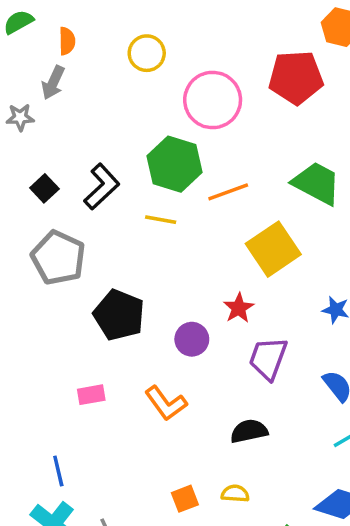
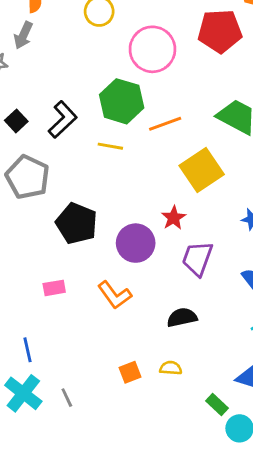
purple circle: (192, 339) -> (136, 243), size x1.4

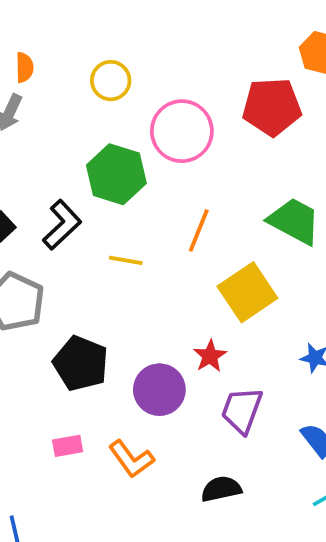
green hexagon: (122, 101) -> (116, 174), moved
orange line: (165, 124) -> (199, 230), turned -48
pink rectangle: (54, 288) -> (68, 446), moved

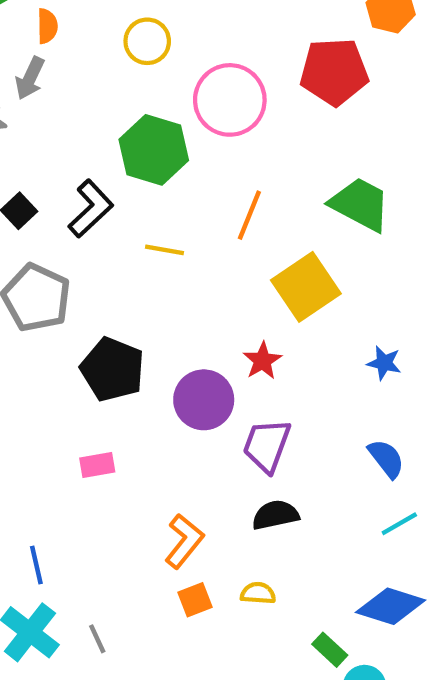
purple trapezoid: (242, 410) -> (267, 445), moved
orange L-shape: (131, 459) -> (184, 541), moved, turned -105

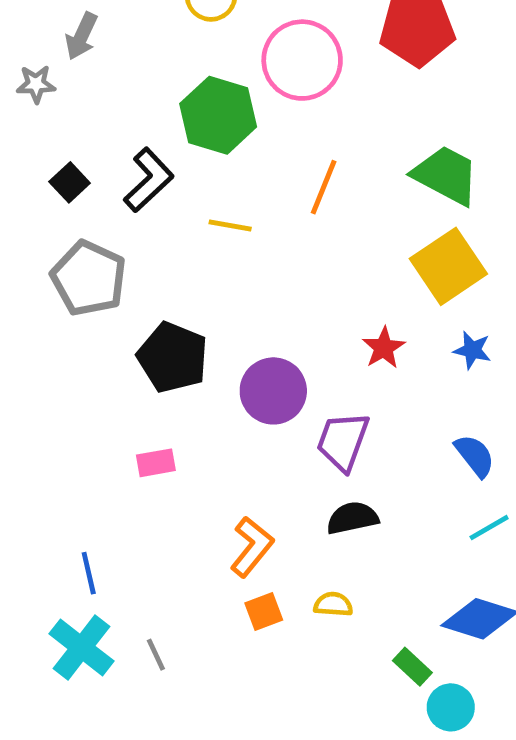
yellow square: (306, 287) -> (448, 266), moved
red star: (262, 361) -> (384, 348), moved

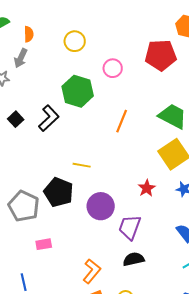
pink circle: (302, 60) -> (113, 68), size x0.6
yellow line: (230, 226) -> (82, 165), moved
gray pentagon: (89, 278) -> (24, 206), moved
pink rectangle: (156, 463) -> (44, 244), moved

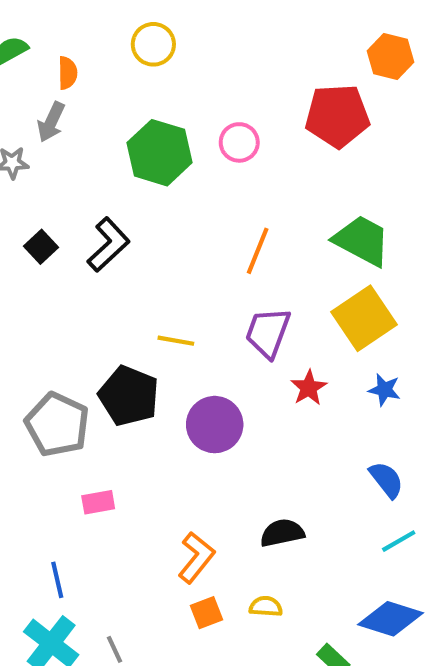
yellow circle: (75, 41) -> (153, 44), moved
green hexagon: (78, 91) -> (159, 153), moved
purple trapezoid: (130, 227) -> (268, 333), moved

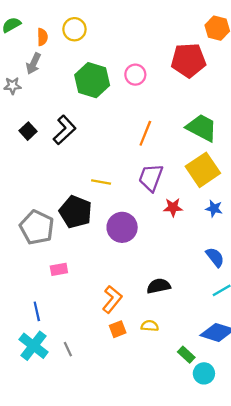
yellow circle: (153, 44) -> (74, 29), moved
red star: (309, 388) -> (173, 207), turned 30

